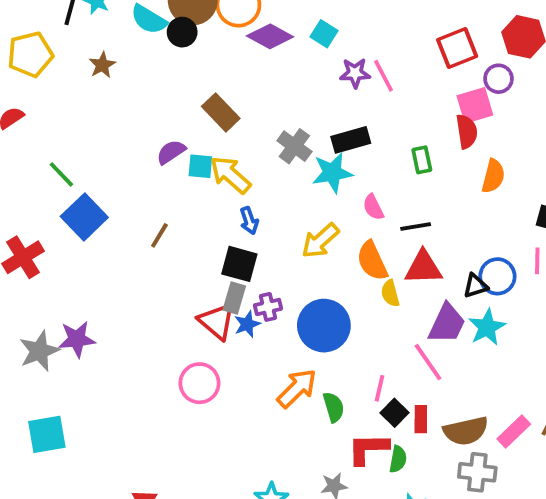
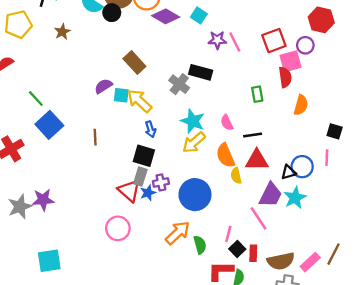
red square: (457, 48) -> (274, 41), moved
black rectangle: (351, 140) -> (201, 72), moved, turned 30
cyan star: (332, 173) -> (193, 121), moved, turned 30
brown line: (159, 235) -> (95, 137), turned -35
cyan square: (47, 434) -> (49, 261), moved

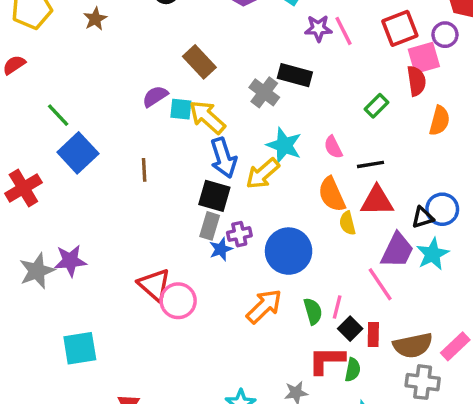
green rectangle: (257, 94) -> (377, 106), turned 56
blue arrow: (150, 129) -> (223, 158), size x1.6
yellow arrow: (194, 142) -> (263, 174), moved
red triangle: (129, 191) -> (154, 285), moved
green semicircle: (200, 245) -> (313, 311), moved

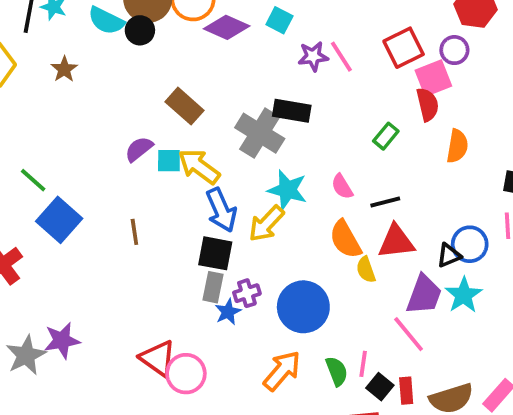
gray cross: (264, 92) -> (260, 133), size x1.4

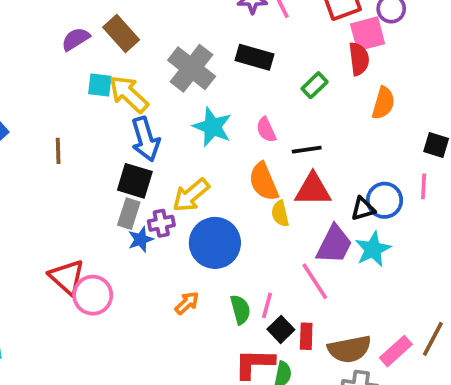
black rectangle: (292, 111) -> (255, 57), moved
purple semicircle: (139, 149) -> (76, 39), moved
yellow arrow: (266, 224) -> (191, 195), moved
orange arrow: (282, 371) -> (187, 303), size x0.6

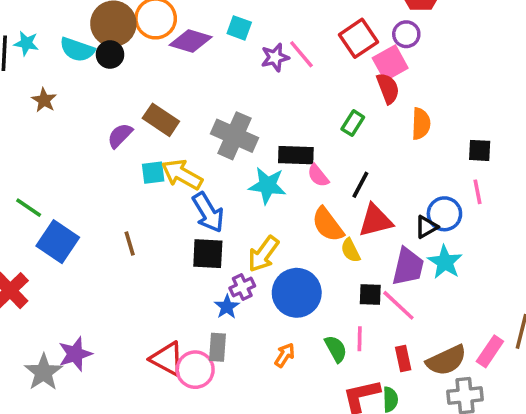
black rectangle: (255, 57) -> (296, 155), moved
black line: (307, 150) -> (360, 185), turned -40
gray rectangle: (129, 214) -> (218, 347), moved
black square: (281, 329) -> (370, 294), moved, turned -30

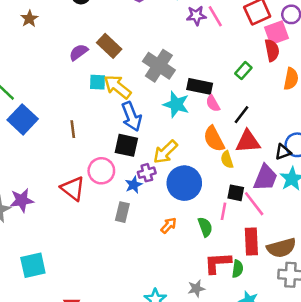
pink line: (360, 339) -> (224, 211), moved
red rectangle: (403, 358) -> (251, 242), size x1.5
red triangle: (167, 359) -> (73, 189), moved
pink circle: (195, 370) -> (101, 171), moved

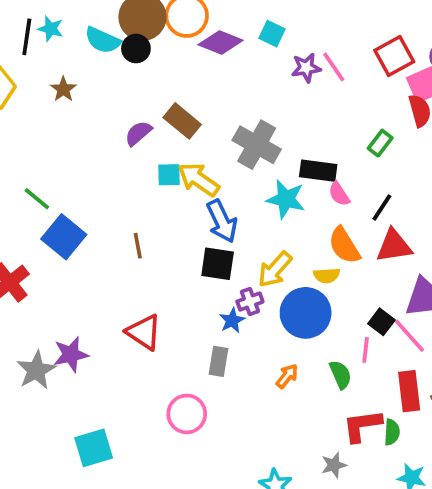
yellow semicircle: (227, 160) -> (327, 275), moved, turned -72
pink circle: (101, 171) -> (187, 414), moved
black square: (236, 193) -> (381, 322), turned 30

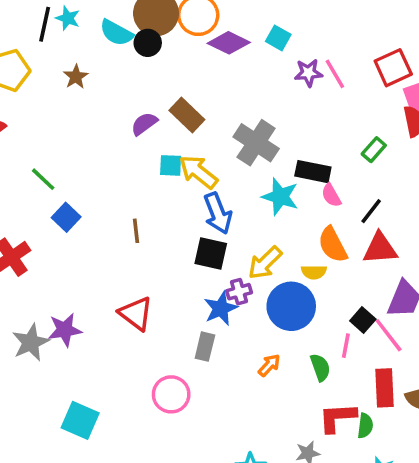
blue square: (64, 237) -> (66, 217), size x0.7
blue star: (232, 320) -> (221, 308), size x1.4
cyan square: (94, 448) -> (80, 420), turned 36

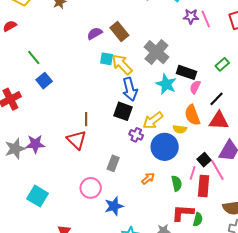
pink semicircle: (331, 195) -> (195, 87), turned 48
brown line: (136, 231) -> (86, 119), moved
purple cross: (239, 292) -> (136, 135), turned 32
blue star: (221, 308) -> (114, 206), moved
red rectangle: (385, 388) -> (204, 186), moved

